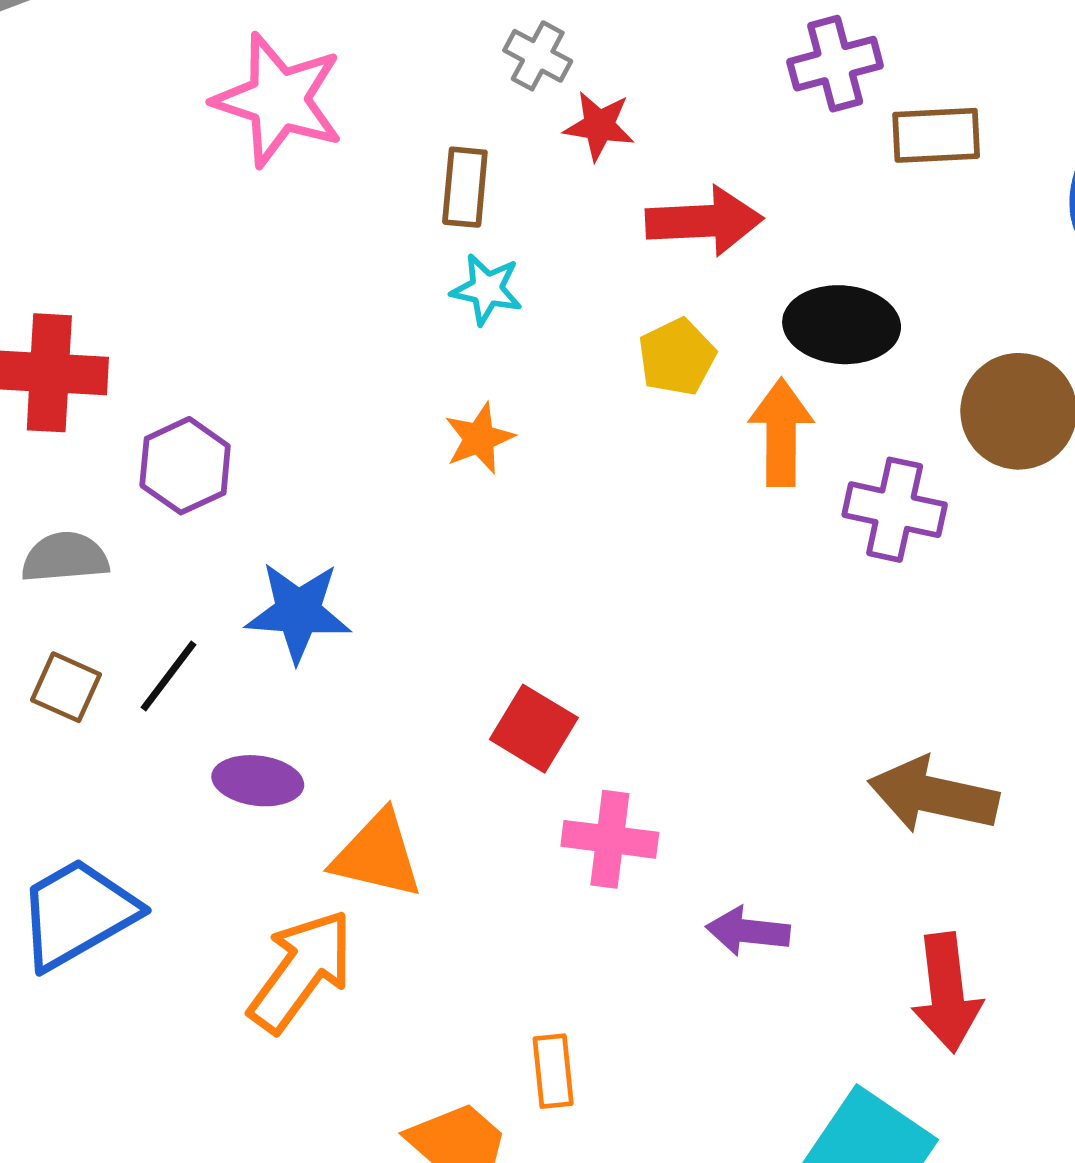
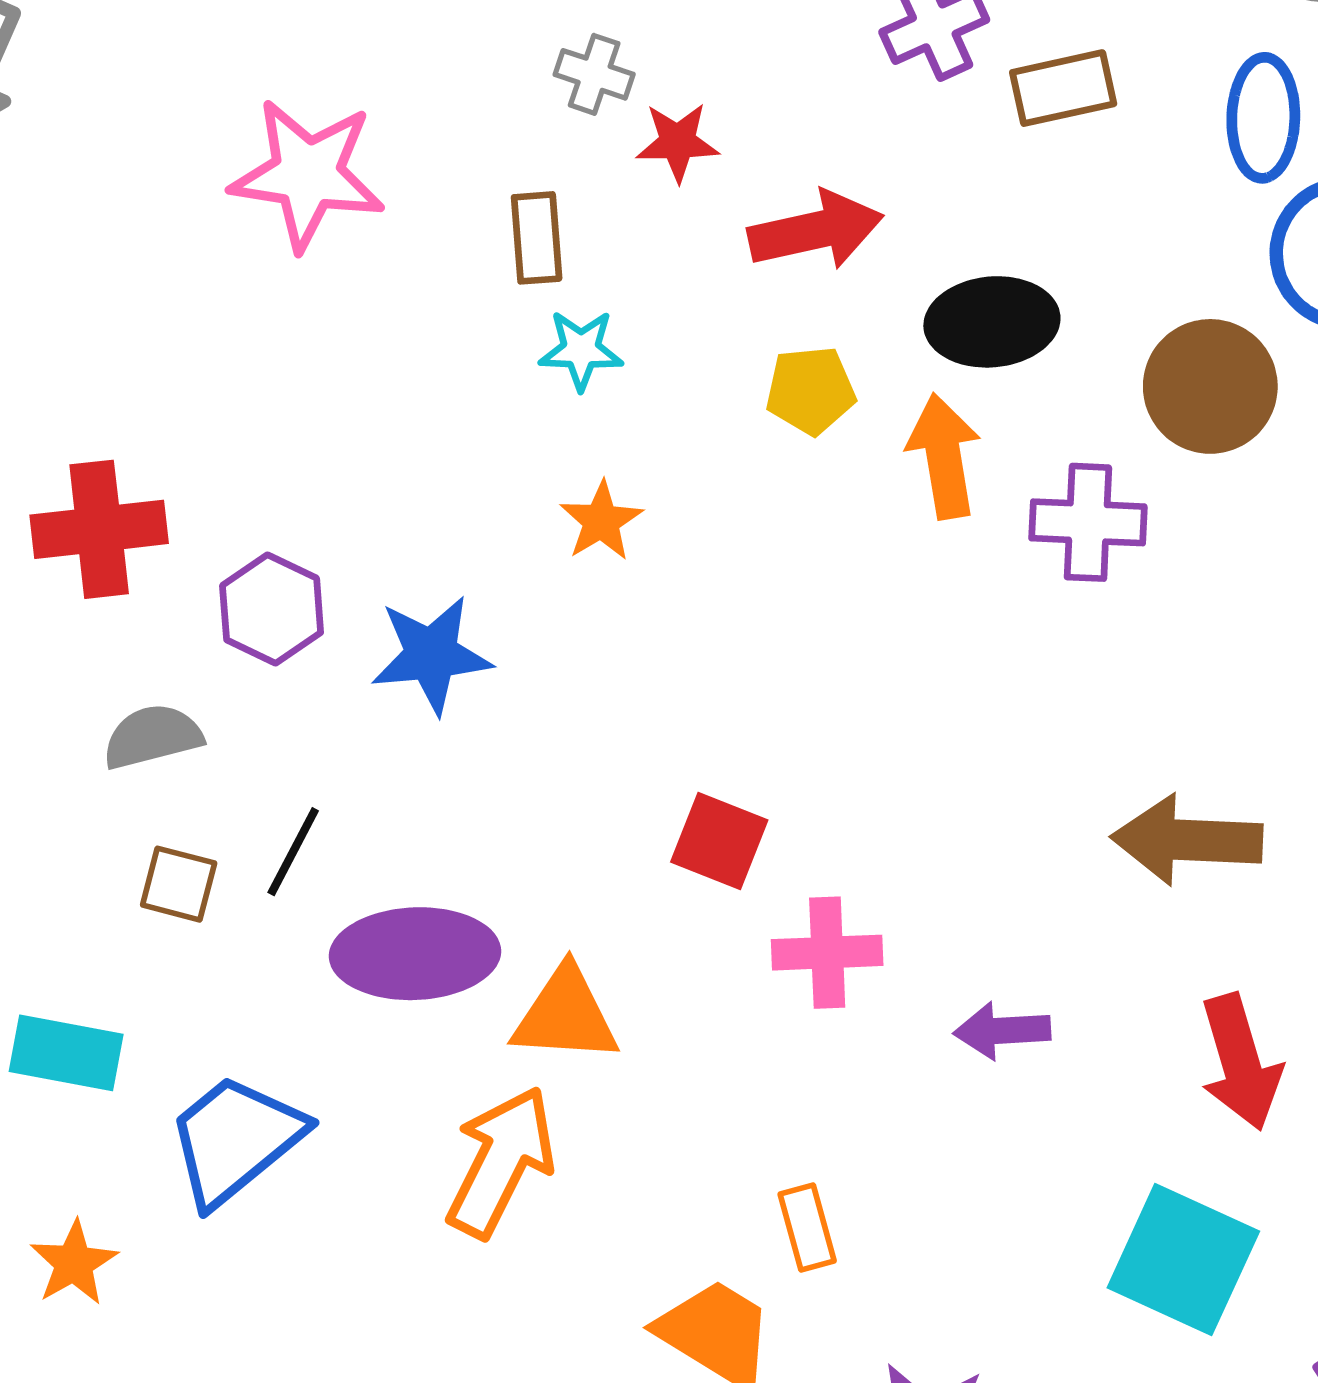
yellow pentagon: (677, 357) -> (811, 390), turned 30
blue star: (298, 612) -> (431, 655), moved
purple ellipse: (258, 781) -> (415, 954), size x1.6

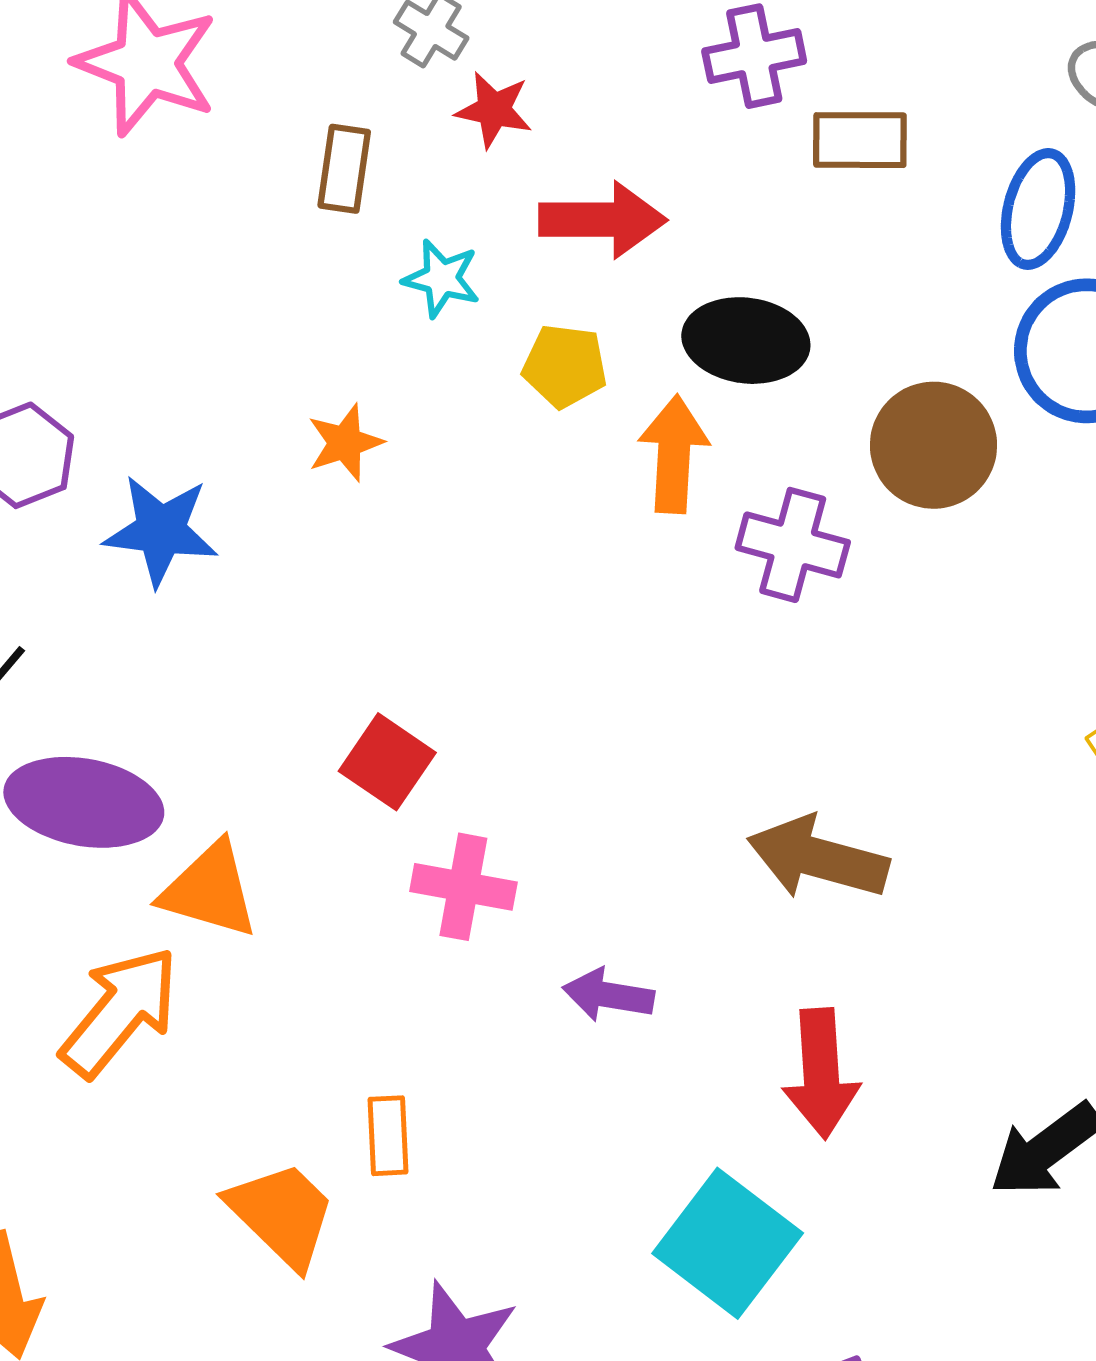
cyan star: (581, 350) -> (442, 278), moved

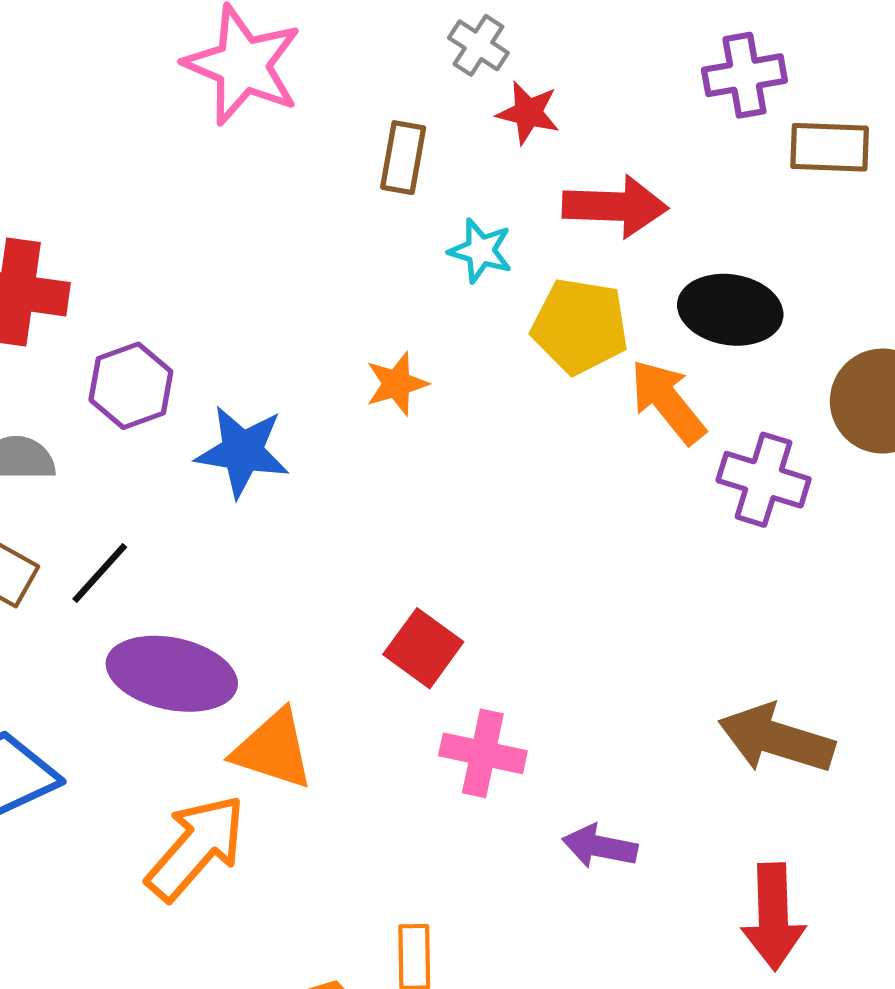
yellow pentagon: (565, 366) -> (580, 326), size x1.4
orange arrow: (674, 454) -> (668, 402), turned -44

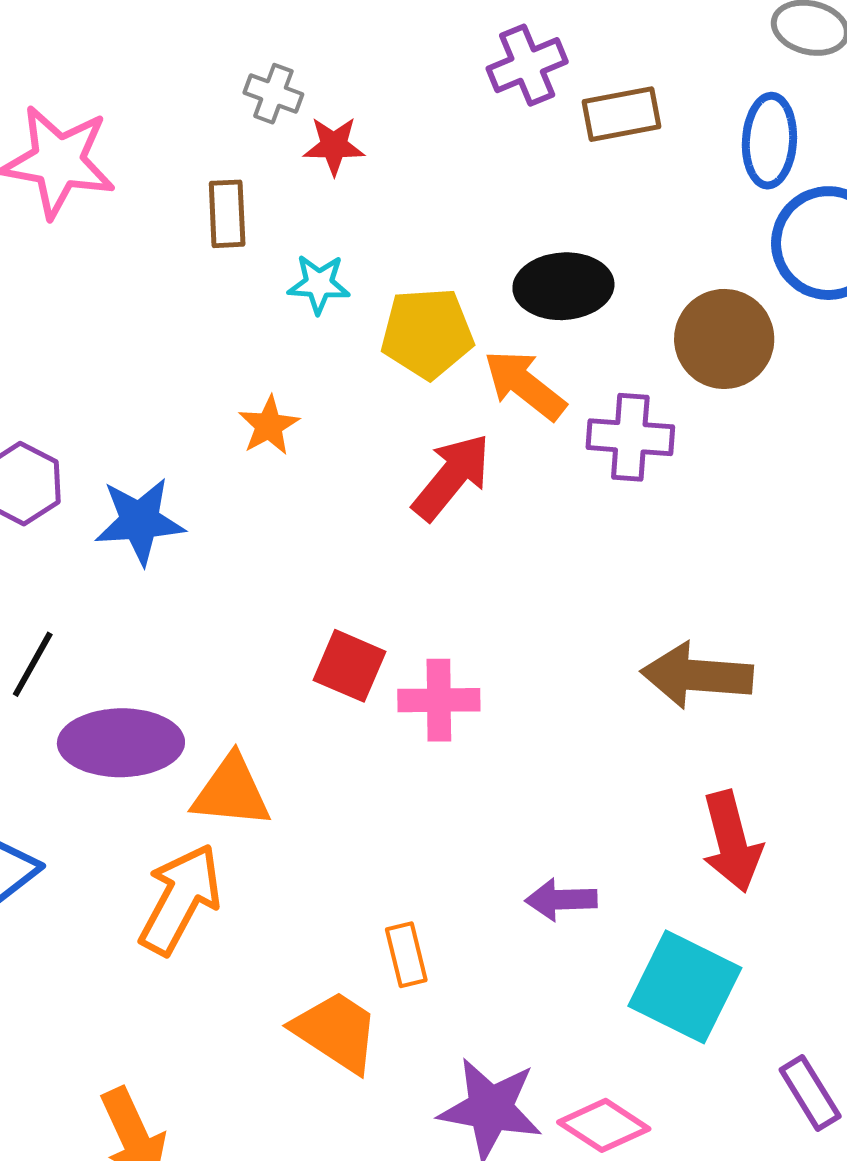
red arrow: (615, 206) -> (452, 477), moved, turned -40
pink cross: (483, 753) -> (439, 700), moved
purple arrow: (600, 846) -> (561, 900), moved

